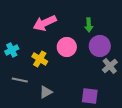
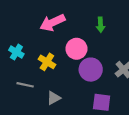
purple circle: (100, 46) -> (91, 70), moved
cyan cross: (12, 50) -> (16, 52), turned -32

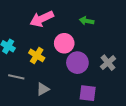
green arrow: (101, 25) -> (87, 21), turned 104

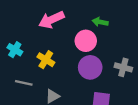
pink circle: (64, 43) -> (86, 41), moved
gray cross: (108, 63) -> (123, 67), turned -35

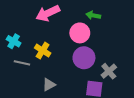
gray cross: (123, 67) -> (109, 71), moved, turned 35
gray line: (24, 83) -> (22, 63), moved

